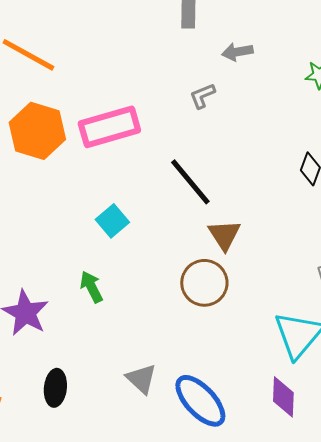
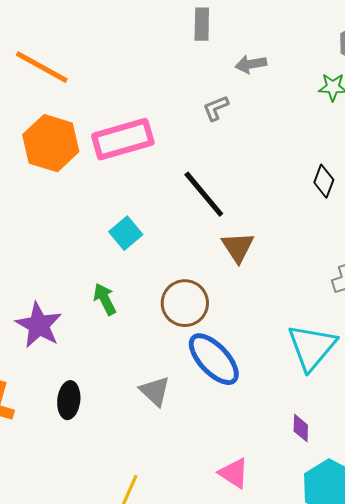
brown circle: (204, 283) -> (185, 303), moved
purple diamond: (283, 397) -> (301, 428), moved, size x0.7
blue ellipse: (200, 401) -> (214, 359), moved

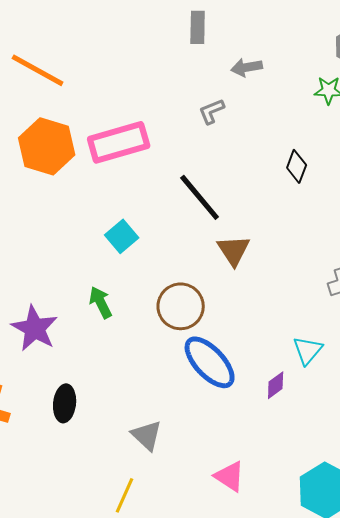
black diamond: (324, 181) -> (297, 166), moved
cyan triangle: (312, 347) -> (308, 350), size x0.6
gray triangle: (155, 391) -> (147, 435), moved
purple diamond: (301, 428) -> (276, 385), moved, turned 52

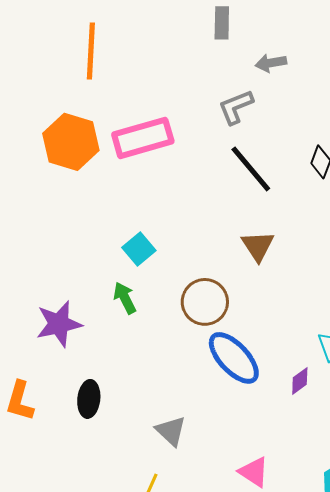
orange line: (38, 70) -> (91, 51), moved, turned 64
gray L-shape: (212, 111) -> (236, 107), size x1.4
black line: (200, 197) -> (251, 169), moved
cyan square: (122, 236) -> (139, 249), moved
purple star: (35, 328) -> (59, 324), turned 30

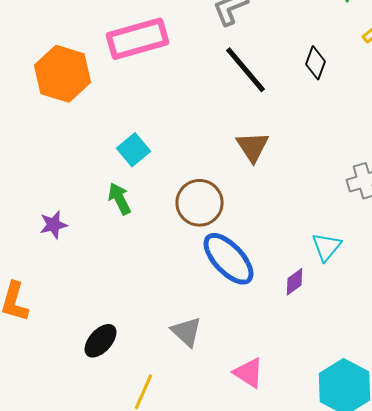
orange hexagon: (71, 142) -> (62, 74), moved
purple star: (59, 324) -> (54, 225), size x0.6
black ellipse: (89, 399) -> (100, 341), moved, turned 36
gray triangle: (171, 431) -> (186, 332), moved

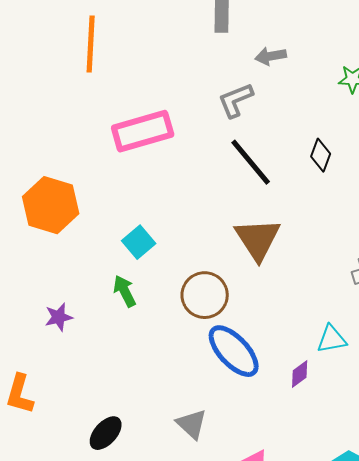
orange hexagon: (62, 74) -> (51, 205), moved
brown triangle: (252, 147) -> (258, 239), size x1.4
cyan triangle: (326, 247) -> (332, 339), turned 40

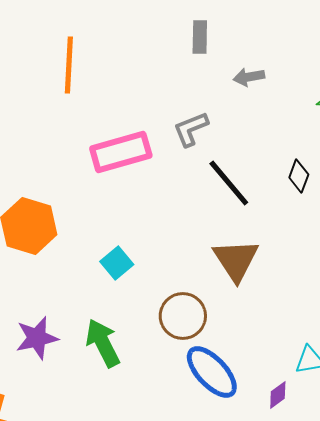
gray L-shape: (236, 100) -> (191, 129), moved
green arrow: (125, 291) -> (103, 343), moved, size x1.5
purple star: (59, 317) -> (37, 338), size x1.5

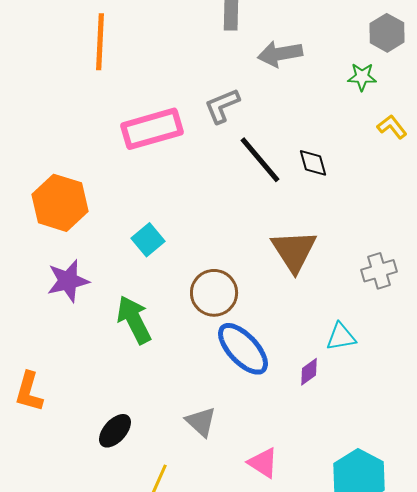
gray arrow: (249, 77) -> (280, 54), size x1.4
black diamond: (299, 176) -> (313, 163), moved, turned -36
brown triangle: (236, 260) -> (294, 251), moved
purple star: (37, 338) -> (68, 281), moved

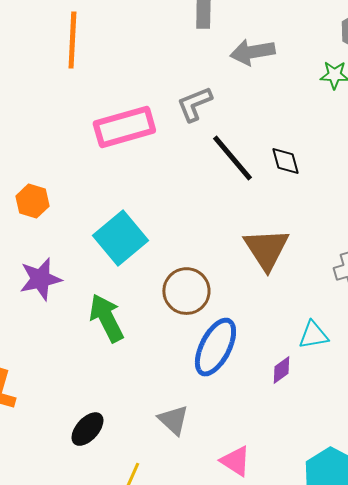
orange hexagon: (60, 203) -> (32, 201), size x0.6
cyan square: (148, 240) -> (120, 238), size x1.6
blue ellipse: (243, 349) -> (215, 347), turned 70

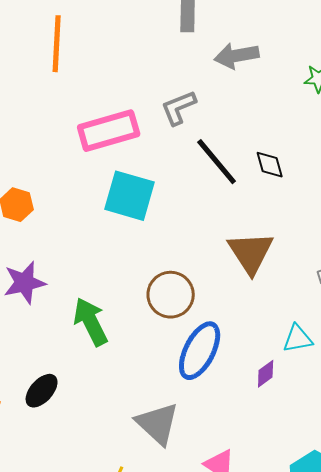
cyan square: (120, 238) -> (130, 196), moved, turned -34
gray triangle: (173, 420) -> (158, 424), size x1.4
black ellipse: (87, 429) -> (42, 391), moved

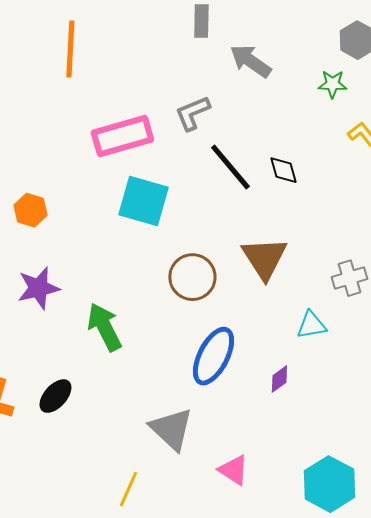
gray arrow: (237, 56) -> (250, 61), turned 45
brown circle: (171, 295) -> (192, 277), moved
cyan triangle: (298, 339) -> (311, 325), moved

